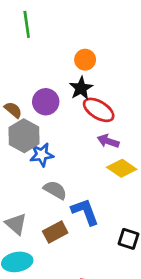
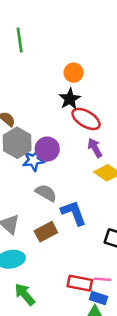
purple circle: (46, 102) -> (47, 149), moved
purple arrow: (108, 141) -> (95, 148), turned 42

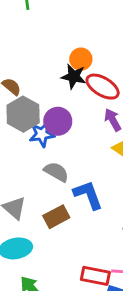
orange circle: (74, 73) -> (81, 59), moved
black star: (70, 99) -> (74, 76), moved, turned -30

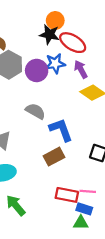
blue star: (42, 134) -> (55, 64), moved
brown rectangle: (56, 217) -> (54, 157), moved

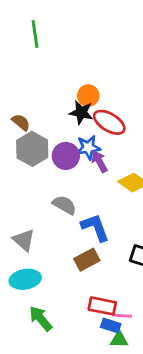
purple arrow: (81, 69) -> (99, 162), moved
pink line: (88, 191) -> (122, 316), moved
blue rectangle: (84, 209) -> (111, 326), moved

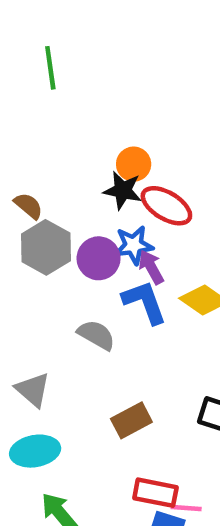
blue L-shape: (95, 227) -> (145, 302), moved

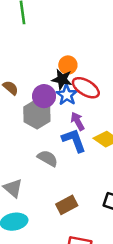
blue star: (134, 245) -> (67, 95), moved, turned -30
gray hexagon: (46, 247) -> (37, 114), moved
purple circle: (99, 258) -> (44, 96), moved

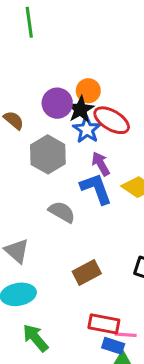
black star: (62, 79) -> (81, 109), turned 30
purple circle: (44, 96) -> (57, 103), moved

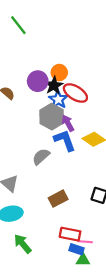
green line: (29, 22) -> (18, 25), turned -30
gray hexagon: (48, 154) -> (52, 117), moved
gray semicircle: (62, 212) -> (41, 157), turned -72

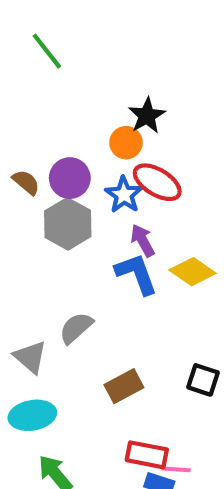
purple circle: (38, 81) -> (70, 178), moved
black star: (54, 85) -> (147, 116), moved
gray hexagon: (52, 117) -> (68, 224), moved
gray semicircle: (41, 157) -> (76, 328), moved

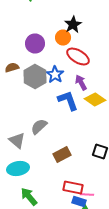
purple circle: (70, 178) -> (35, 44), moved
brown semicircle: (26, 182) -> (12, 68), moved, turned -56
blue star: (124, 195) -> (55, 74), moved
purple arrow: (143, 240) -> (81, 82), moved

